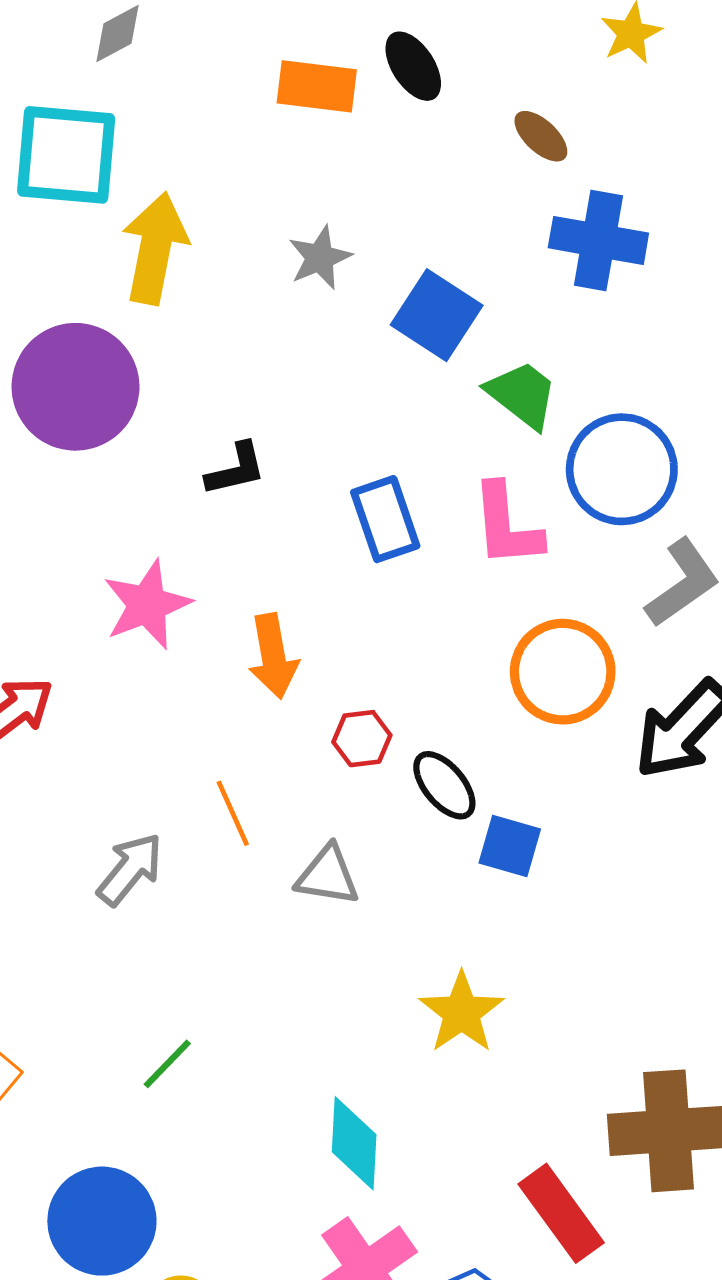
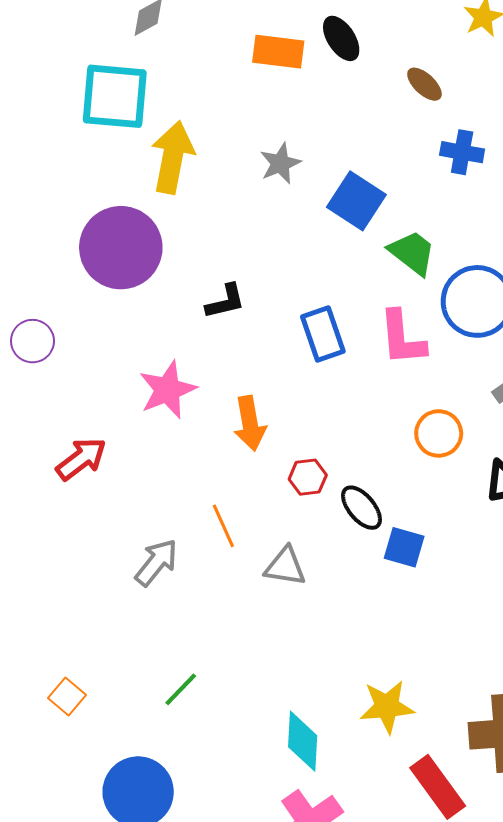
blue cross: (598, 240) -> (462, 152), size x0.7
orange circle: (563, 672) -> (439, 433), size x0.7
yellow star: (462, 1013) -> (387, 707), moved, turned 30

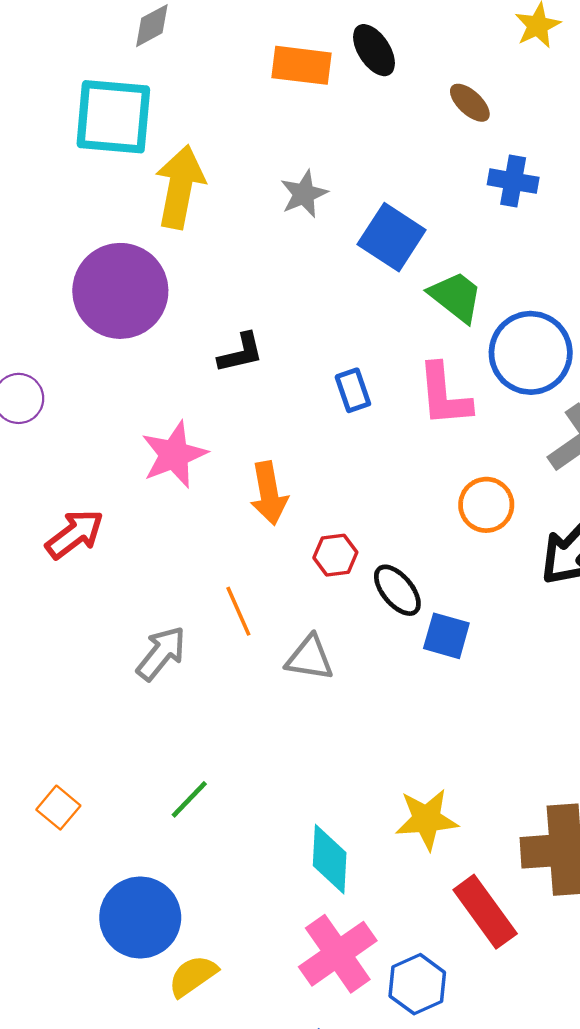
blue rectangle: (323, 334) -> (353, 390), size x0.7

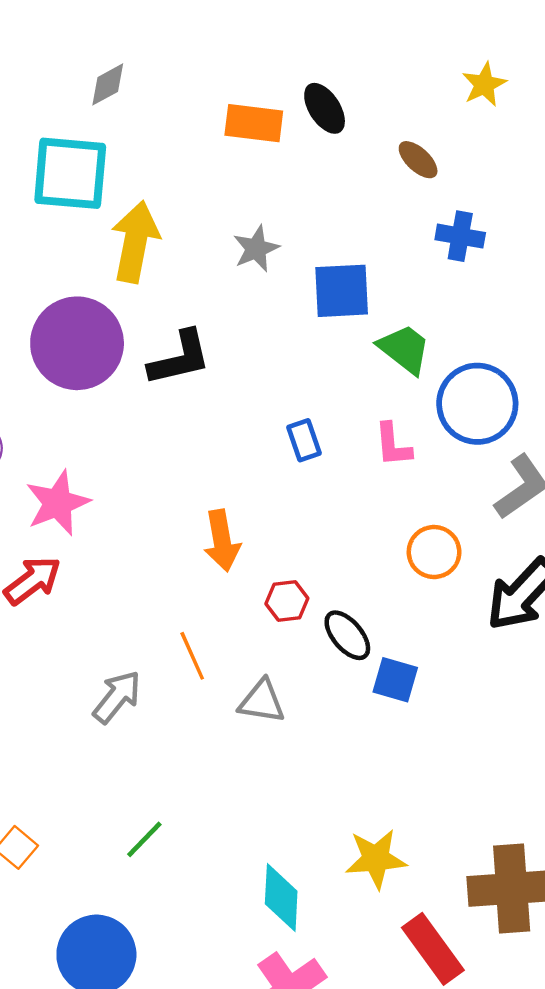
blue square: (392, 237) -> (342, 291), turned -36
black L-shape: (241, 353) -> (180, 358), moved, size x1.4
pink L-shape: (444, 395) -> (393, 445), size x0.7
pink star: (174, 455) -> (58, 503), moved

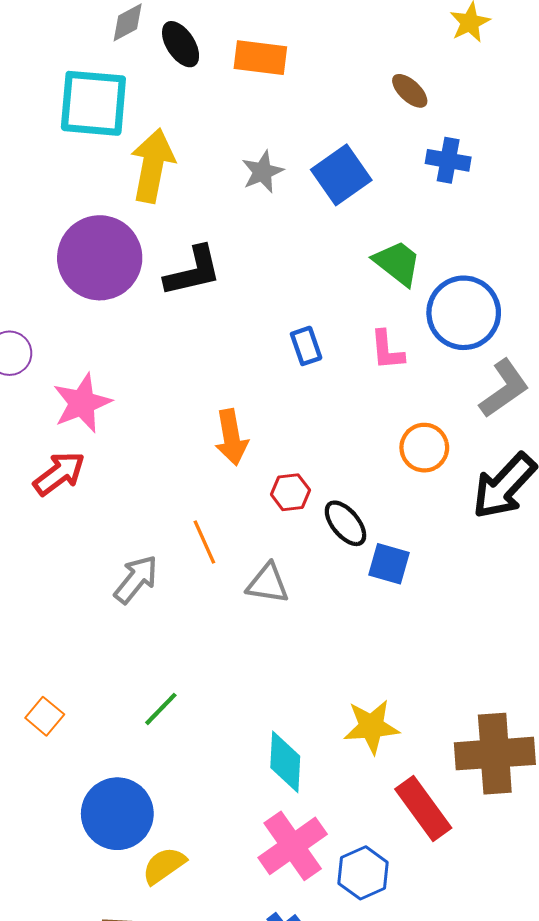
black ellipse: (325, 108) -> (181, 44), moved
blue square: (342, 291) -> (341, 175), moved, turned -32

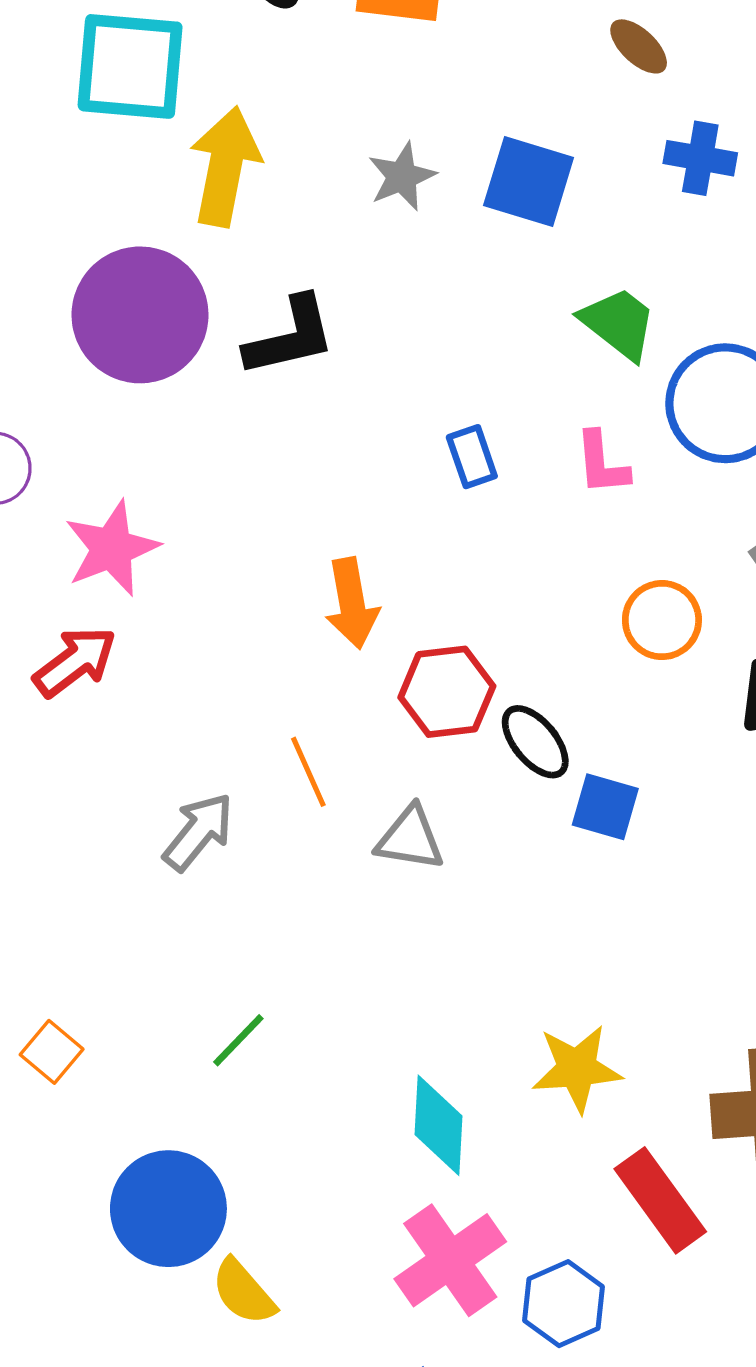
blue square: (341, 175) -> (529, 182), turned -38
red hexagon: (290, 492) -> (447, 692), size x1.5
yellow semicircle: (164, 866) -> (243, 1292), turned -96

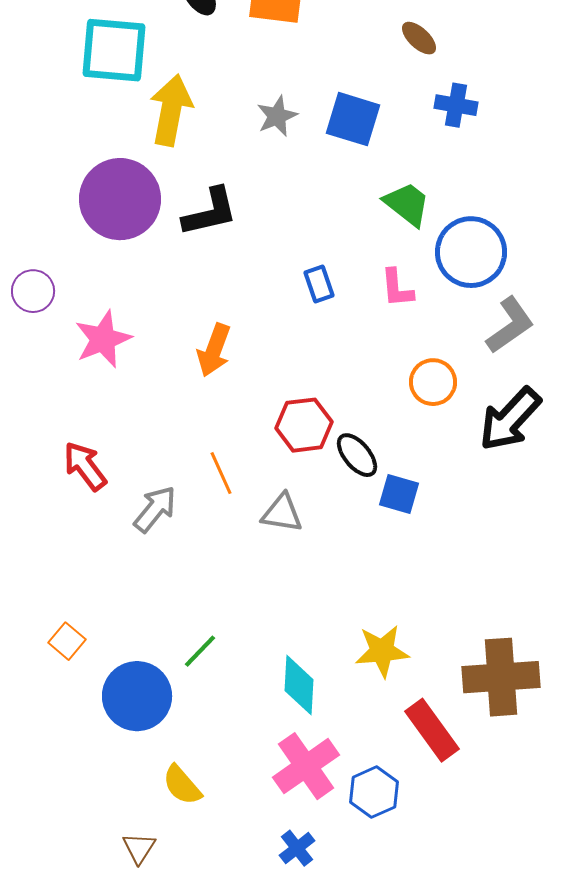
orange arrow: (352, 603) -> (214, 350), moved, turned 30
red arrow: (75, 662) -> (85, 466), moved, turned -90
green line: (238, 1040) -> (200, 651), moved
blue circle: (168, 1209) -> (137, 696), moved

